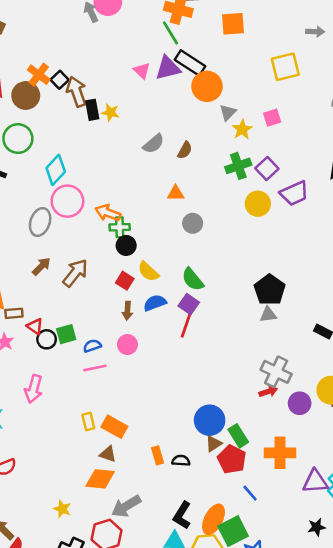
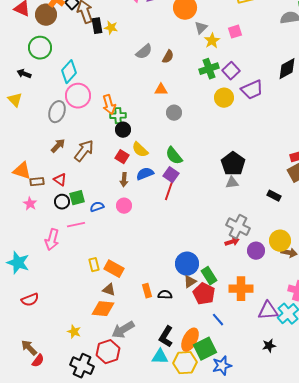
orange arrow: (108, 213) -> (109, 105), turned -126
red triangle: (35, 326) -> (60, 180), moved
pink line: (95, 368) -> (76, 225), moved

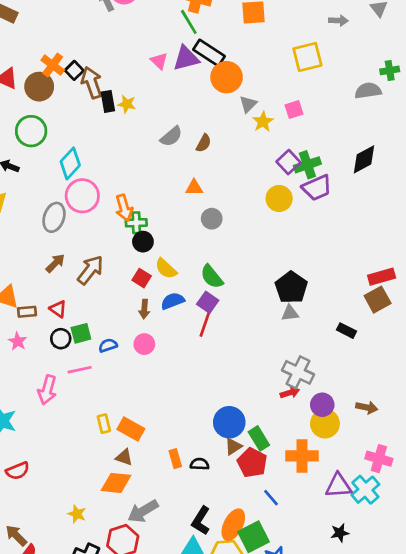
green cross: (209, 69) -> (307, 165), moved
yellow circle: (280, 241) -> (325, 424), moved

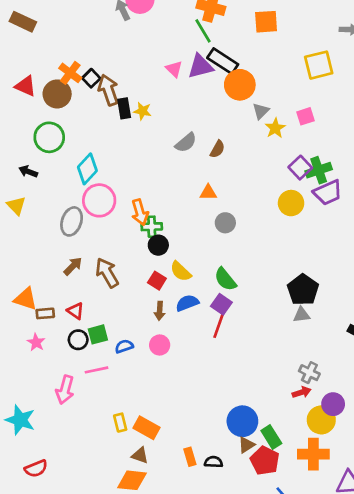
brown arrow: (90, 270) -> (107, 273), turned -68
gray cross: (298, 372) -> (309, 373), size x0.7
yellow circle: (325, 424) -> (321, 420), moved

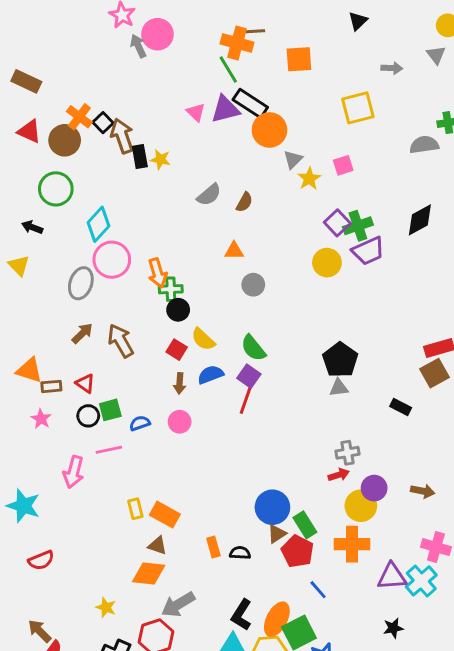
brown rectangle: (23, 22) -> (26, 81), moved
gray cross: (309, 373) -> (348, 453), turned -36

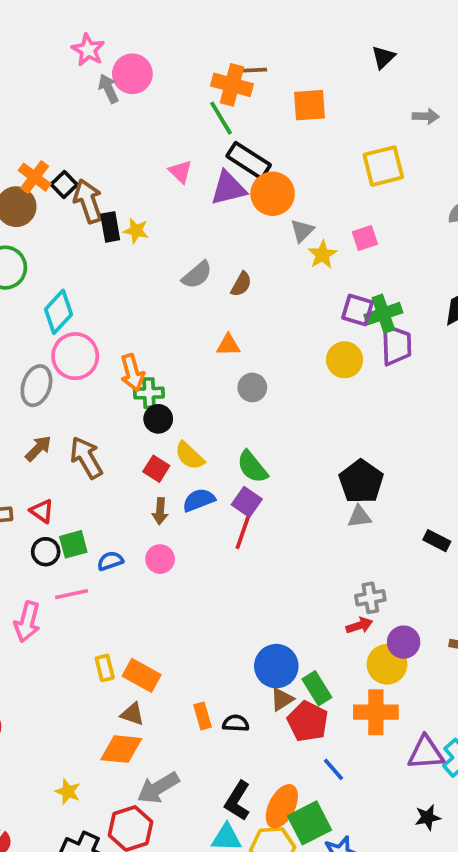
purple triangle: (225, 109) -> (228, 188), moved
purple square: (337, 223) -> (357, 310), turned -30
purple trapezoid: (368, 251) -> (396, 345), turned -68

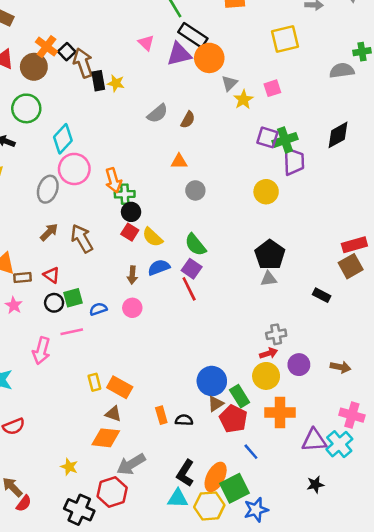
yellow circle: (345, 360) -> (266, 192), moved
red square: (156, 469) -> (130, 232), moved
red line: (243, 531) -> (189, 289), turned -45
yellow circle: (387, 664) -> (266, 376), moved

